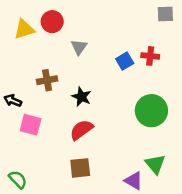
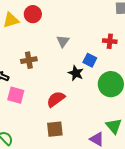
gray triangle: (79, 47) -> (63, 41), moved
blue square: (125, 61) -> (90, 60), moved, turned -32
black star: (81, 97) -> (76, 73), moved

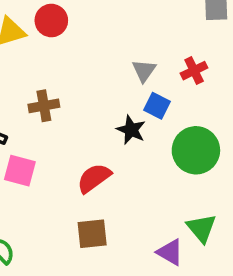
gray triangle: (63, 41) -> (144, 71), moved
red cross: (110, 41) -> (194, 71), turned -32

